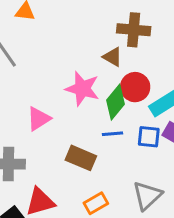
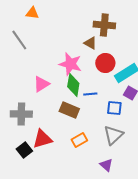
green diamond: (116, 102) -> (73, 85), moved, turned -30
blue square: (149, 137) -> (114, 108), moved

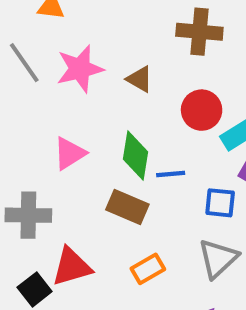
brown triangle: (90, 43) -> (140, 79), moved
pink star: (70, 64) -> (80, 69), moved, turned -30

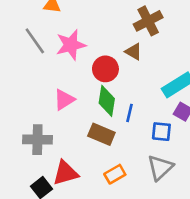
brown cross: (199, 32) -> (148, 21), turned -32
brown triangle: (140, 79) -> (133, 52), moved
red circle: (202, 110) -> (105, 69), moved
blue line: (171, 174) -> (129, 113), turned -72

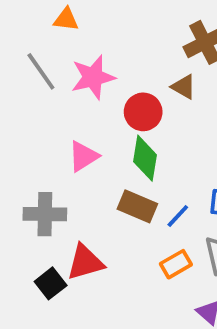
blue line: (129, 113) -> (178, 216), moved, turned 30
orange rectangle: (115, 174) -> (176, 264), moved

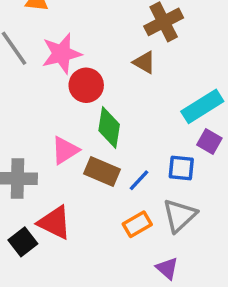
red circle: (143, 112) -> (86, 85), moved
pink triangle: (83, 156) -> (65, 150), moved
red triangle: (85, 262) -> (55, 223), turned 42

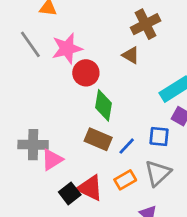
pink triangle: (65, 150) -> (52, 160), moved
red triangle: (55, 223) -> (90, 188), moved
black square: (23, 242) -> (70, 193), moved

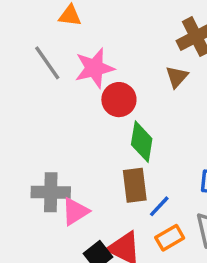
brown triangle: (131, 55) -> (177, 77), turned 42
brown rectangle: (98, 139) -> (135, 185), turned 60
blue line: (127, 146) -> (159, 206), moved

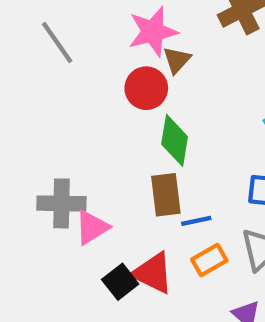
pink star: (94, 68) -> (153, 32), moved
brown triangle: (177, 77) -> (177, 60), moved
blue line: (159, 206) -> (196, 221), turned 35

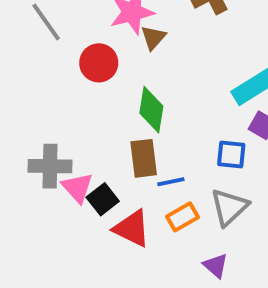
red circle: (146, 88) -> (99, 63), moved
pink triangle: (92, 227) -> (77, 188), turned -40
black square: (120, 282) -> (103, 199), moved

